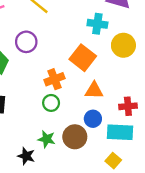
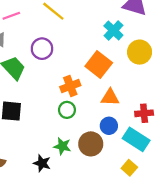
cyan cross: (97, 24) -> (113, 31), turned 36
cyan rectangle: (120, 132) -> (136, 139), turned 30

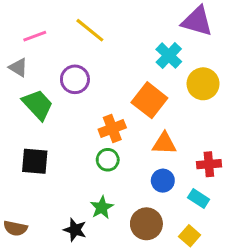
cyan rectangle: (136, 139) -> (199, 198), size x0.6
brown circle: (91, 144) -> (146, 224), moved
green star: (62, 146) -> (102, 207), turned 30

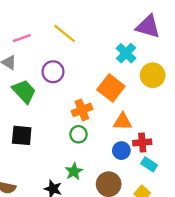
red cross: (209, 164) -> (142, 142), moved

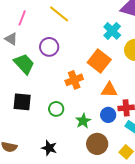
pink line: (22, 38) -> (22, 18), turned -49
green circle: (78, 134) -> (56, 109), moved
green star: (74, 171) -> (83, 121), moved

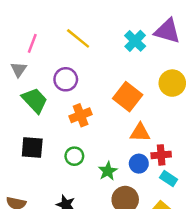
cyan cross: (112, 31) -> (135, 41), moved
gray triangle: (11, 39) -> (19, 69), turned 32
orange cross: (74, 80) -> (81, 115), moved

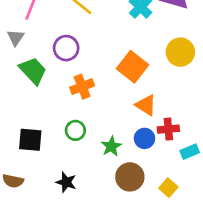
orange triangle: (140, 133) -> (146, 105), turned 30
black square: (32, 147) -> (30, 140), moved
cyan rectangle: (169, 178) -> (190, 152), moved, turned -56

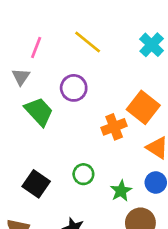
orange cross: (82, 87) -> (114, 127), moved
black square: (30, 140) -> (36, 184), turned 30

